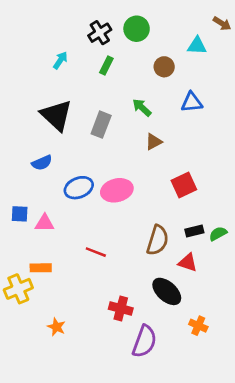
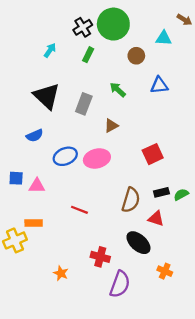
green circle: (137, 29) -> (113, 24), size x1.5
brown triangle: (154, 142) -> (111, 126), moved
orange star: (56, 327) -> (61, 273), moved

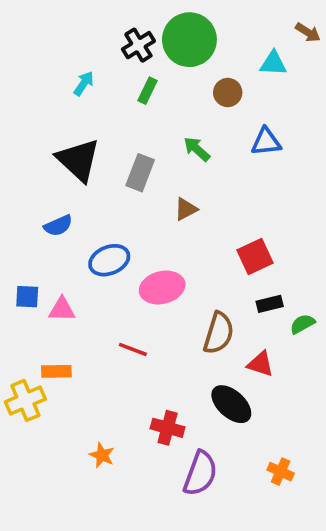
pink ellipse: (97, 158) -> (162, 287), moved
black rectangle: (161, 192) -> (270, 304), moved
orange cross: (165, 271) -> (281, 472), moved

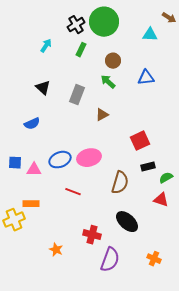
brown circle: (228, 92) -> (113, 61), moved
black triangle: (78, 160) -> (43, 88), size x0.6
blue ellipse: (109, 260) -> (60, 160), moved
red triangle: (260, 364) -> (161, 200), moved

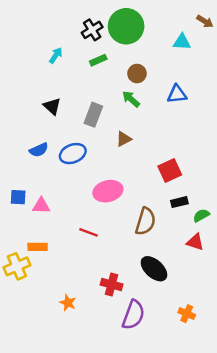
green rectangle: (81, 50) -> (98, 60), turned 40
blue ellipse: (60, 160) -> (73, 154), moved

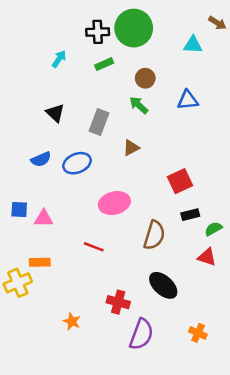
black cross: (92, 30) -> (98, 32), turned 30

